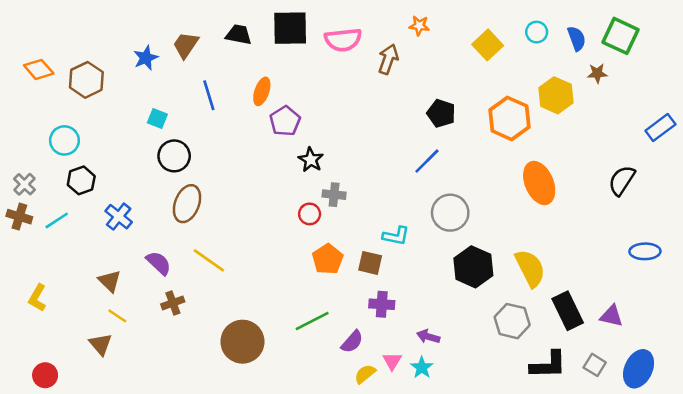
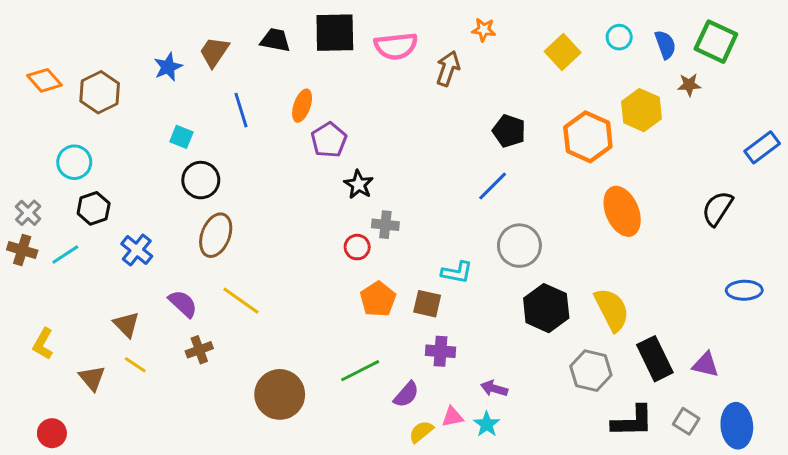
brown triangle: (101, 344) -> (92, 378), moved
pink triangle: (392, 361) -> (452, 417), turned 48
blue ellipse: (639, 369) -> (737, 426), turned -30

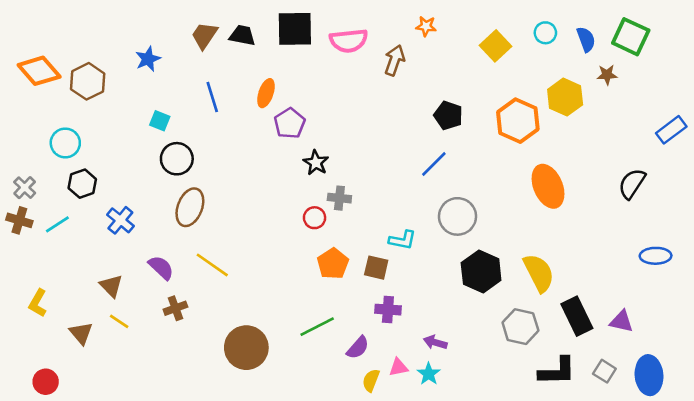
brown trapezoid: (214, 52) -> (204, 35), moved
orange diamond: (44, 80) -> (39, 71), size x1.4
yellow semicircle: (421, 432) -> (371, 380), turned -30

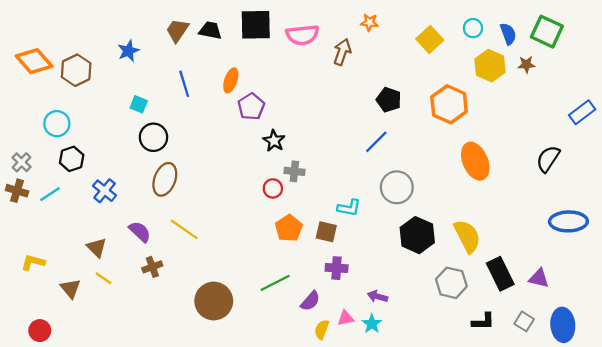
yellow hexagon: (565, 97) -> (490, 66), moved
blue ellipse: (656, 256) -> (568, 221), size x1.4
yellow L-shape: (38, 303) -> (33, 262), turned 75
black L-shape: (557, 371) -> (483, 321), size x0.7

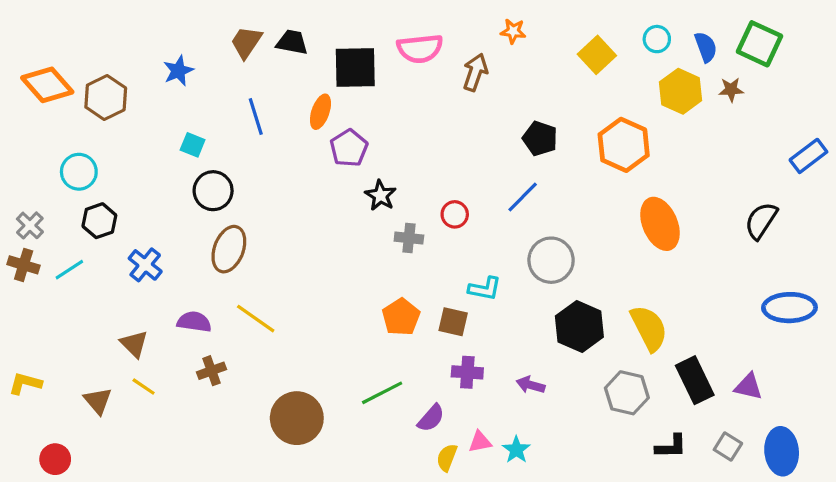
black square: (256, 25) -> (355, 68), moved
red circle: (273, 188) -> (455, 214), moved
purple semicircle: (140, 232) -> (194, 322), turned -35
yellow L-shape: (33, 262) -> (25, 383), moved
purple arrow: (377, 296) -> (531, 385), moved

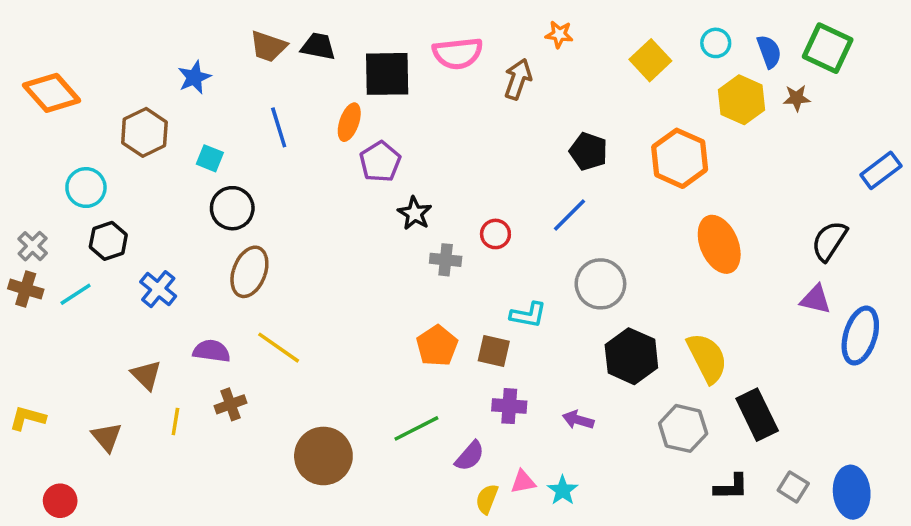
brown trapezoid: (246, 42) -> (268, 46), turned -105
brown hexagon: (106, 98) -> (144, 132), moved
blue ellipse: (789, 308) -> (860, 336), turned -72
yellow line: (144, 387) -> (175, 422), moved, turned 65
purple triangle: (748, 387) -> (816, 299), moved

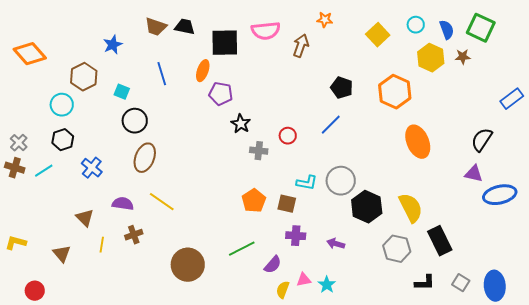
purple pentagon: (380, 162) -> (221, 94), turned -30
cyan circle: (86, 188) -> (62, 105), moved
gray circle: (600, 284) -> (341, 181), moved
blue ellipse: (860, 336) -> (500, 195), turned 60

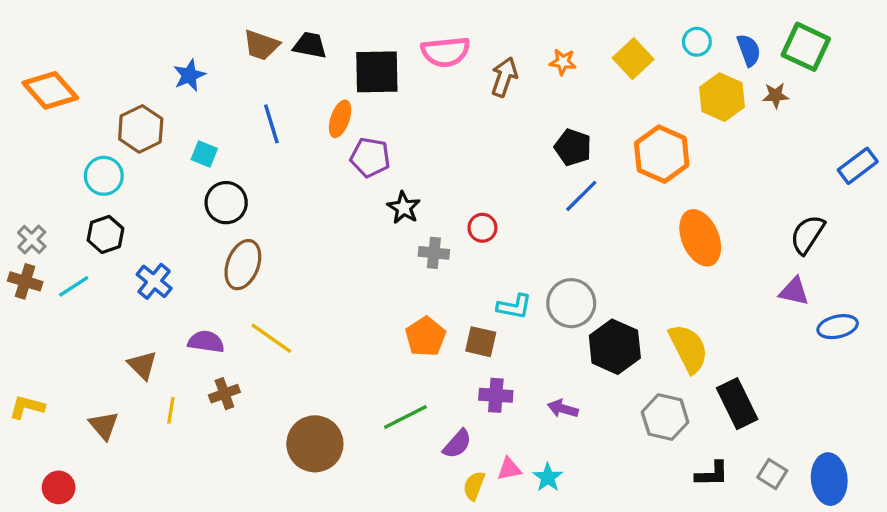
orange star: (325, 20) -> (563, 62), moved
blue line: (331, 125) -> (581, 196), moved
blue ellipse: (500, 195) -> (838, 327), size x0.7

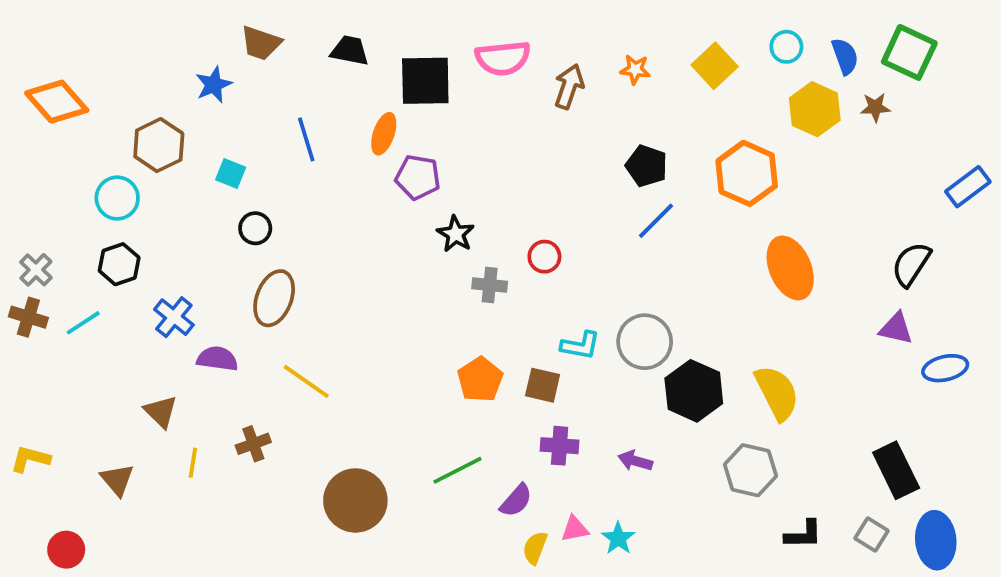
brown trapezoid: (261, 45) -> (261, 43), moved
black circle: (226, 203) -> (255, 228), size x0.7
purple semicircle: (206, 342) -> (217, 359), moved
black rectangle: (737, 404) -> (896, 470), moved

